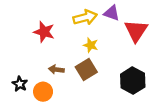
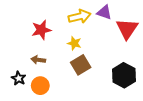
red star: (44, 32) -> (41, 30), turned -30
yellow star: (91, 45) -> (74, 43), moved
brown arrow: (56, 70) -> (38, 60), moved

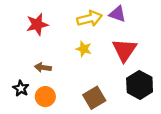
red triangle: (127, 29) -> (124, 50), moved
red star: (41, 30) -> (37, 24), moved
brown square: (81, 65) -> (94, 98), moved

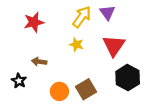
purple triangle: (117, 14) -> (107, 13), turned 35
yellow arrow: (90, 19) -> (82, 17), turned -40
orange circle: (45, 97) -> (59, 91), moved

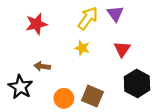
red triangle: (114, 46) -> (122, 49), size x0.7
black star: (19, 81) -> (20, 87), size x1.5
brown square: (86, 89) -> (92, 96), turned -36

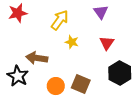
yellow arrow: (88, 18) -> (60, 20), moved
red star: (36, 24) -> (18, 13), moved
brown arrow: (42, 66) -> (37, 58), size x1.5

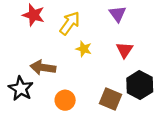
red star: (18, 13) -> (34, 15), moved, turned 30
brown square: (81, 84) -> (111, 99), moved

